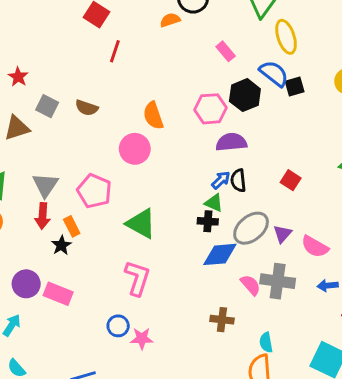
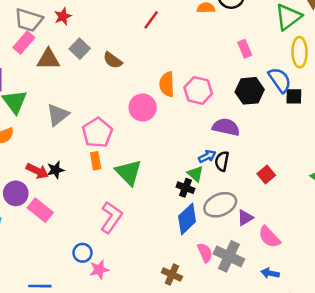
pink hexagon: (211, 109) -> (198, 90), moved
red arrow: (43, 216) -> (37, 171), moved, turned -85
orange rectangle: (72, 226) -> (96, 161), moved
blue diamond: (220, 254) -> (187, 219), turned -56
pink star: (142, 339) -> (99, 270), turned -30

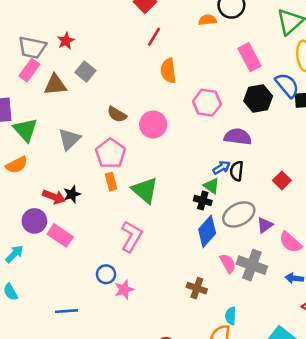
pink rectangle: (245, 49) -> (250, 57), size x1.5
brown semicircle: (113, 60) -> (117, 114), moved
orange semicircle: (167, 84) -> (168, 71), moved

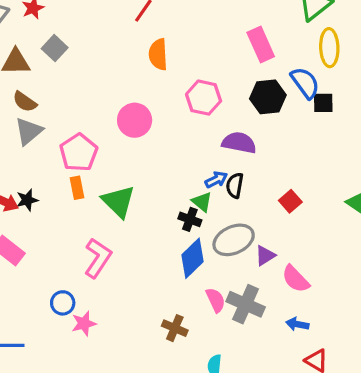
brown semicircle: (117, 114) -> (25, 102), moved

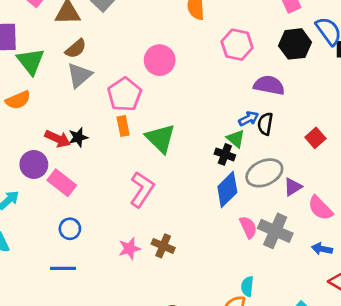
brown semicircle: (25, 102) -> (76, 49), turned -75
pink circle: (135, 120) -> (160, 60), moved
blue circle: (63, 303) -> (70, 229), moved
brown cross: (175, 328) -> (163, 246), moved

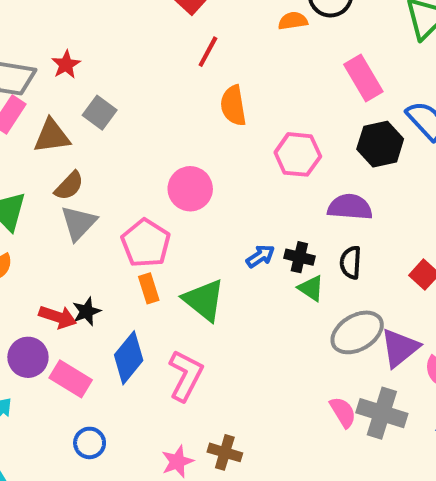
blue arrow: (249, 119) -> (260, 256), moved
black cross: (225, 154) -> (299, 257), moved
purple triangle: (293, 187) -> (400, 348), size x1.5
blue diamond: (227, 190) -> (129, 358), moved

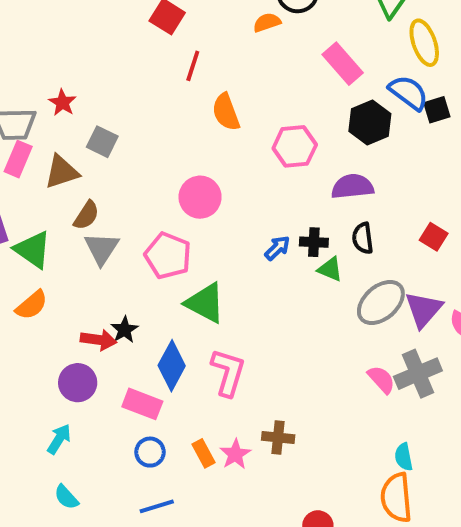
orange rectangle: (149, 288) -> (204, 453), moved
green triangle: (204, 300) -> (205, 303), moved
pink rectangle: (71, 379) -> (142, 404), moved
gray cross: (382, 413) -> (418, 374), turned -30

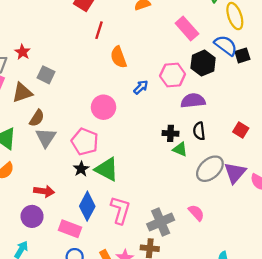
pink hexagon: (295, 146) -> (173, 75), moved
blue arrow: (277, 248) -> (141, 87), moved
black star: (124, 330) -> (81, 169), moved
gray cross: (418, 374) -> (161, 222), moved
pink semicircle: (381, 379) -> (196, 213), moved

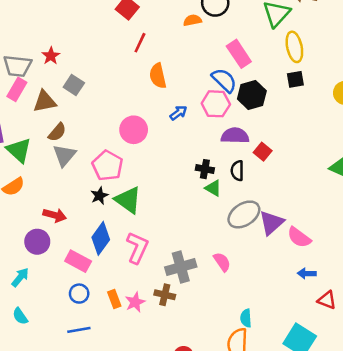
blue semicircle: (226, 45) -> (224, 80), moved
black square: (242, 55) -> (295, 79), moved
red square: (241, 130) -> (263, 152), moved

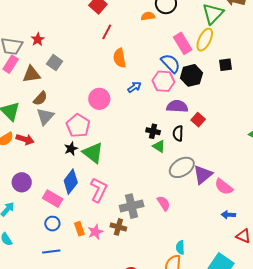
yellow ellipse: (294, 47) -> (205, 40), moved, turned 35
red arrow: (55, 215) -> (25, 139), moved

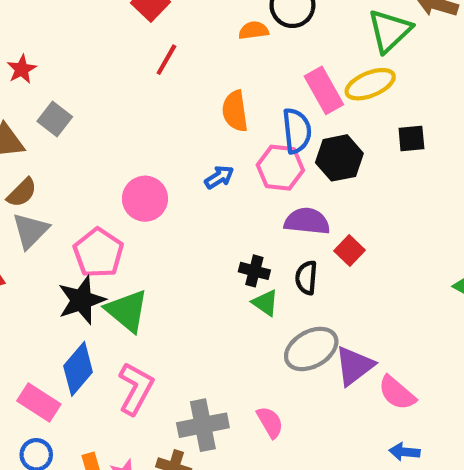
yellow ellipse: (205, 40) -> (370, 84), turned 40
orange semicircle: (120, 58) -> (235, 111), moved
blue semicircle: (171, 63) -> (297, 131), turned 35
black star: (71, 149) -> (81, 300), size x1.6

